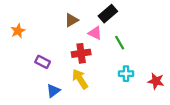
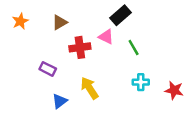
brown triangle: (71, 20) -> (60, 22), moved
orange star: (18, 31) -> (20, 21), moved
red cross: (81, 53) -> (80, 47), moved

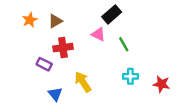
orange star: (20, 21) -> (30, 20), moved
red cross: (80, 47) -> (63, 48), moved
blue triangle: (60, 101) -> (55, 94), turned -32

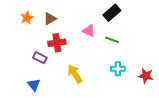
black rectangle: (112, 14) -> (112, 13), moved
green line: (124, 44) -> (112, 40), turned -40
blue triangle: (55, 94) -> (34, 85), moved

